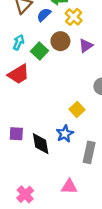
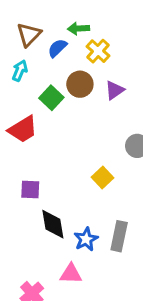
cyan arrow: (19, 42) -> (20, 71), moved
purple square: (16, 134) -> (30, 190), moved
blue star: (65, 134) -> (86, 239), moved
pink triangle: (69, 187) -> (71, 274), moved

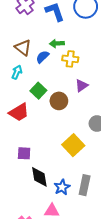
brown triangle: (29, 35) -> (23, 48), turned -36
yellow cross: (98, 51) -> (70, 59), turned -35
brown circle: (80, 84) -> (59, 101), moved
yellow square: (103, 177) -> (73, 145), size x1.5

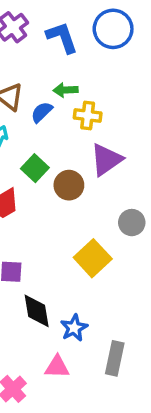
purple triangle: (82, 86) -> (106, 160), size x1.5
gray rectangle: (85, 185) -> (115, 358), moved

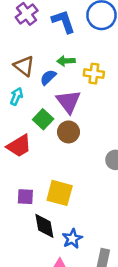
yellow cross: (88, 116) -> (94, 74), moved
purple triangle: (106, 160) -> (68, 102), moved, turned -32
yellow square: (93, 258) -> (60, 193), moved, turned -32

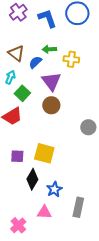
green square: (43, 119) -> (22, 93), moved
black diamond: (44, 226) -> (32, 179), turned 40

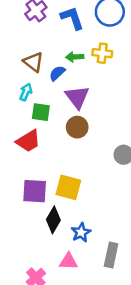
yellow cross: (71, 59) -> (102, 53), moved
green square: (22, 93) -> (41, 112), turned -35
purple square: (17, 156) -> (35, 191), size x1.5

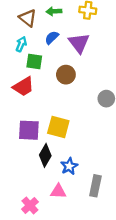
green arrow: (75, 57) -> (54, 11), moved
blue semicircle: (57, 73) -> (52, 38), moved
purple triangle: (77, 97) -> (79, 43), moved

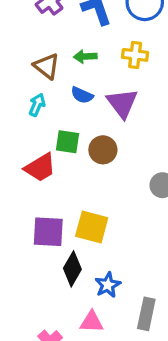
blue semicircle: (52, 38) -> (82, 95), turned -112
green square: (34, 62) -> (68, 142), moved

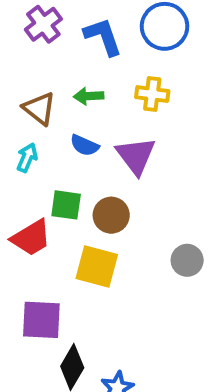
yellow square: (92, 227) -> (97, 266), moved

